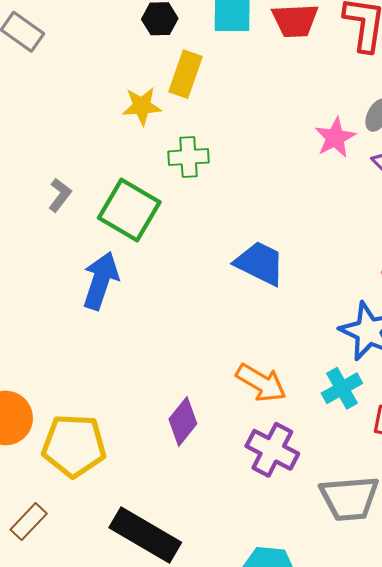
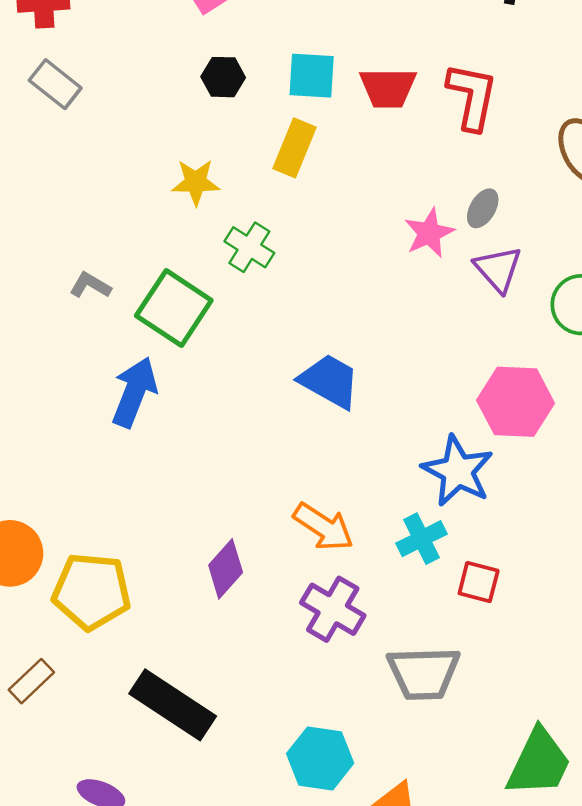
yellow rectangle: (186, 74) -> (294, 148), moved
green cross: (188, 157) -> (249, 247), turned 33
gray L-shape: (60, 195) -> (90, 285), turned -100

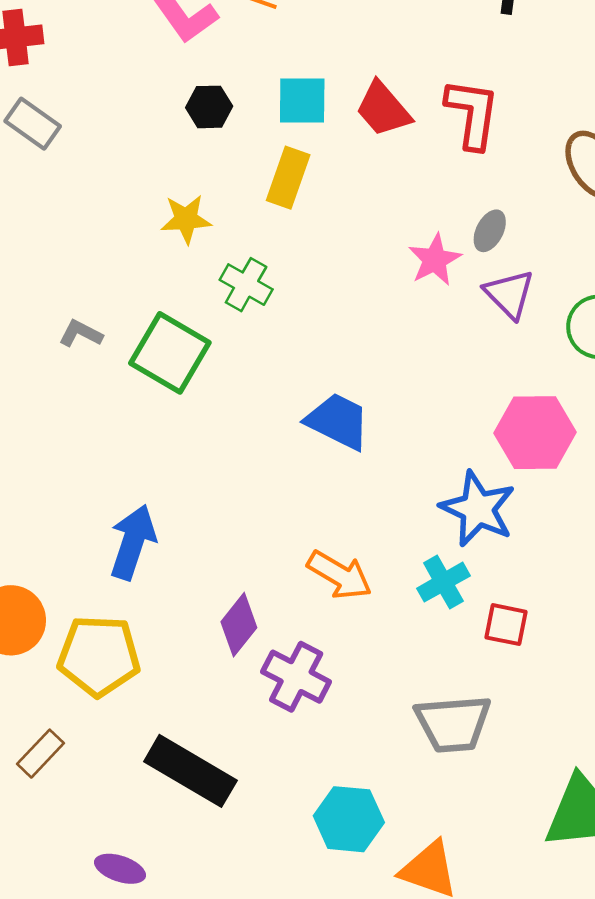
red trapezoid: (388, 88) -> (383, 109), turned 52
blue arrow: (134, 392) -> (133, 542), moved
purple cross: (333, 609) -> (296, 677), moved

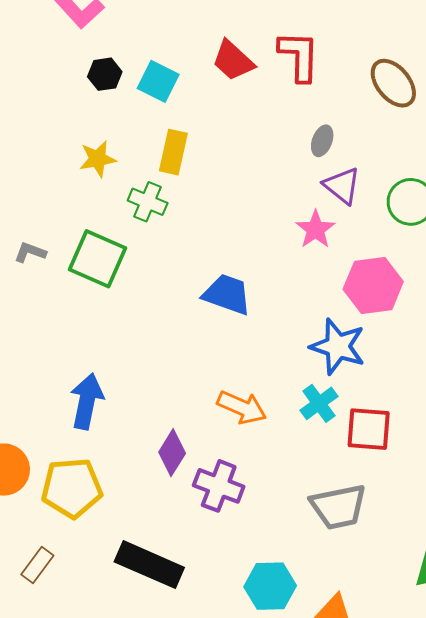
cyan square: (302, 101) -> (158, 81), moved, turned 33
yellow rectangle: (288, 178) -> (173, 152), moved
pink star: (435, 260) -> (315, 229), moved
red square: (506, 625) -> (369, 429), size x1.4

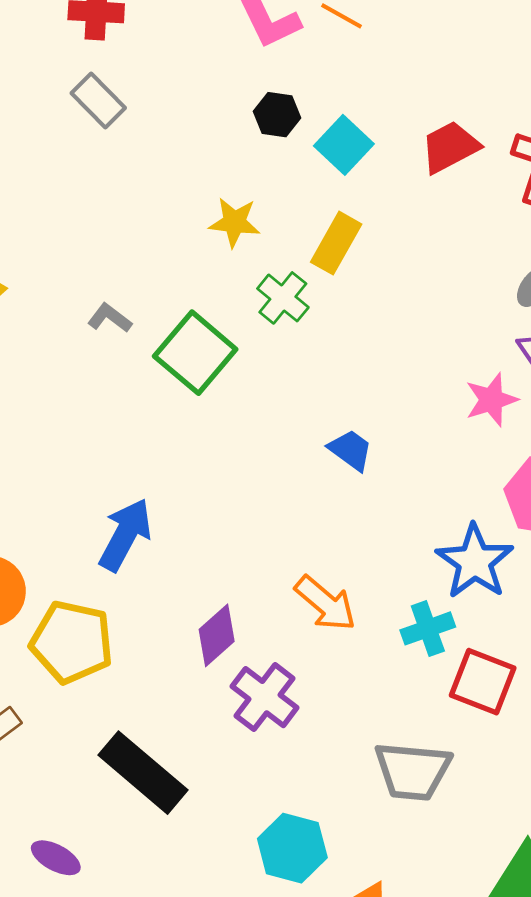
red trapezoid: (233, 61) -> (450, 147), turned 93
blue trapezoid: (227, 294) -> (351, 450), size x0.7

